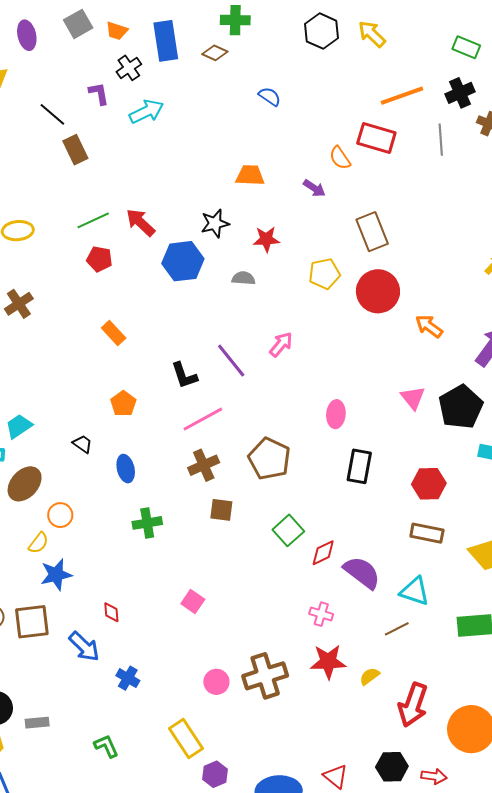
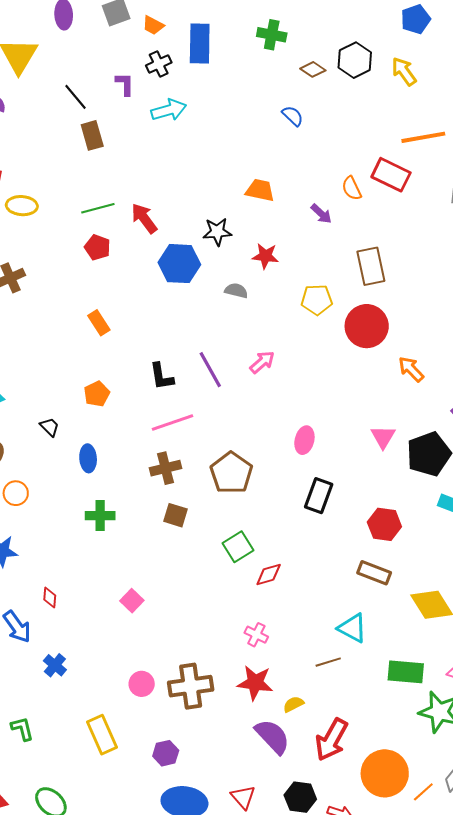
brown diamond: (215, 53) -> (313, 69), moved
purple semicircle: (362, 573) -> (273, 736), moved
purple hexagon: (215, 774) -> (166, 753), moved

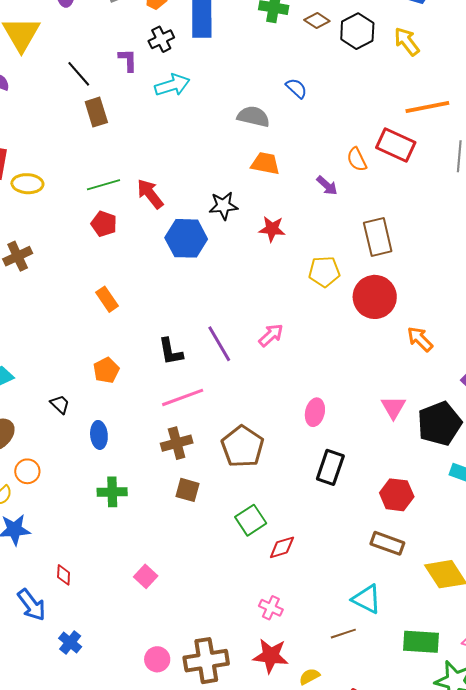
brown diamond: (313, 69) -> (317, 20), moved
gray semicircle: (236, 291) -> (253, 116), moved, size x1.4

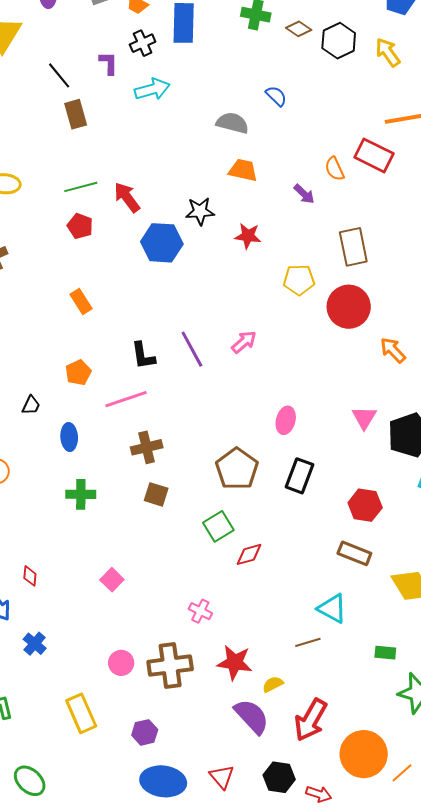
pink line: (183, 397) -> (126, 399), moved
black trapezoid: (60, 404) -> (31, 405), turned 70
brown pentagon: (242, 447) -> (237, 469), moved
pink cross: (271, 608) -> (200, 611), moved
green rectangle: (421, 642) -> (385, 653), size x0.6

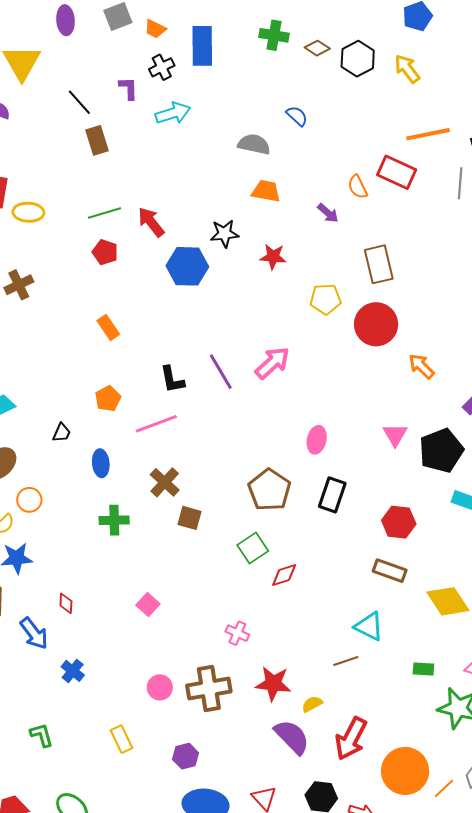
pink arrow: (244, 342) -> (272, 363), size x1.4
brown cross: (147, 447) -> (165, 482), moved, turned -32
yellow rectangle: (81, 713) -> (121, 739), size x0.7

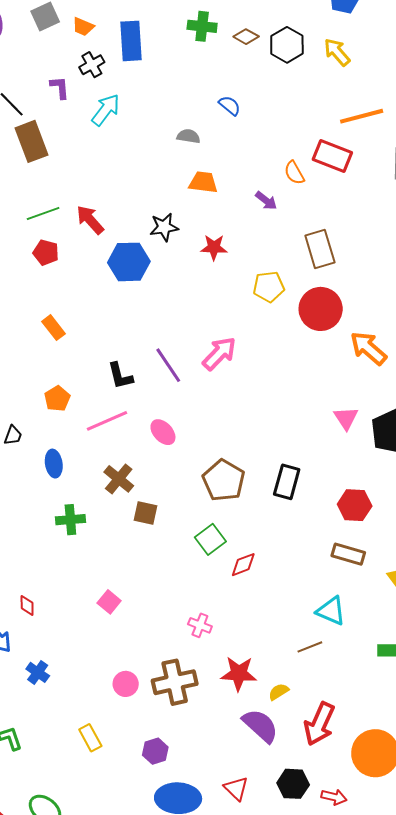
cyan arrow: (173, 113) -> (106, 110), turned -32
brown rectangle: (97, 140) -> (31, 141), size x1.4
gray semicircle: (254, 144) -> (188, 136), size x0.7
orange arrow: (421, 366) -> (368, 348), size x1.4
pink ellipse: (317, 440) -> (163, 432), moved, turned -52

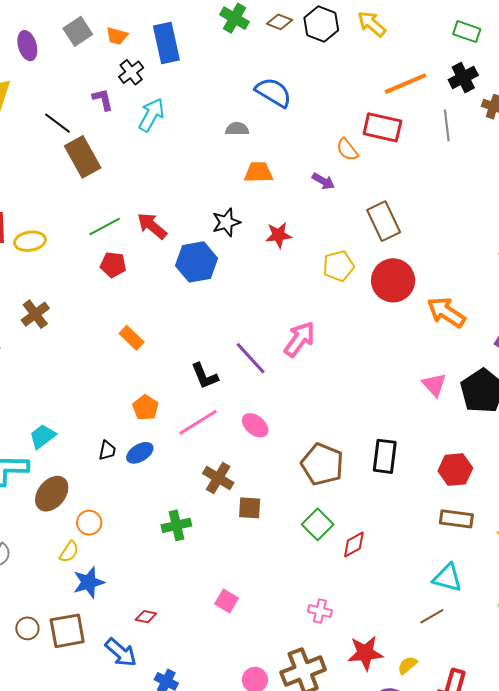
green cross: (202, 26) -> (235, 18), turned 32
blue semicircle: (230, 105) -> (273, 92), size x1.6
blue ellipse: (54, 464) -> (140, 453), moved, turned 76
red diamond: (27, 605) -> (146, 617), turned -70

